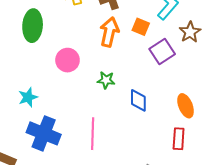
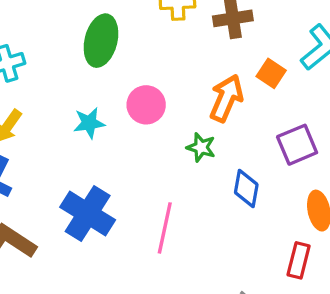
orange arrow: (109, 32) -> (226, 98), moved
purple square: (162, 51) -> (297, 145), moved
cyan star: (28, 97) -> (89, 123), moved

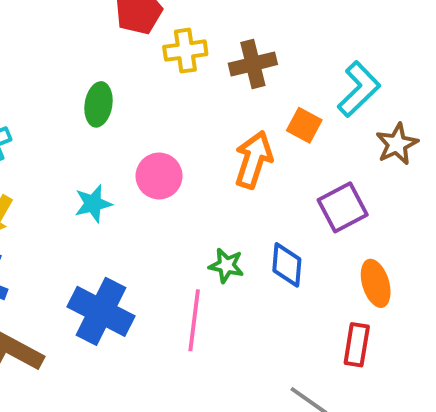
green ellipse: (101, 41) -> (99, 104), size x0.7
green star: (201, 147) -> (226, 265), moved

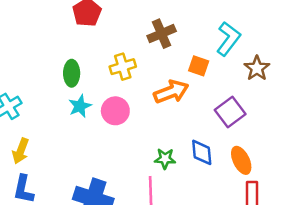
yellow cross: (185, 51) -> (123, 67), moved
orange arrow: (254, 160) -> (171, 92), turned 60
cyan star: (93, 204) -> (80, 106), moved
orange ellipse: (376, 283) -> (241, 160), moved

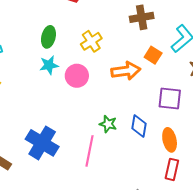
brown cross: (162, 34) -> (142, 17), moved
yellow cross: (123, 67) -> (91, 41), turned -30
purple square: (230, 112) -> (170, 99), turned 30

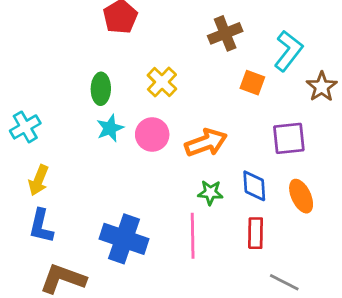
orange arrow: (126, 71) -> (206, 143), moved
red rectangle: (172, 169) -> (256, 233), moved

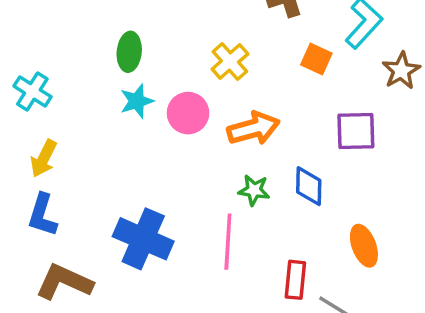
yellow cross: (162, 82) -> (230, 62), moved
cyan cross: (25, 127) -> (32, 91), turned -32
orange ellipse: (301, 196) -> (364, 246), moved
red rectangle: (256, 233) -> (295, 280), moved

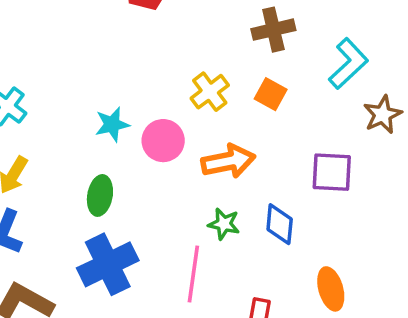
green ellipse: (129, 52) -> (100, 195), moved
orange square: (316, 59) -> (271, 94), moved
blue cross: (143, 239) -> (108, 264), turned 36

